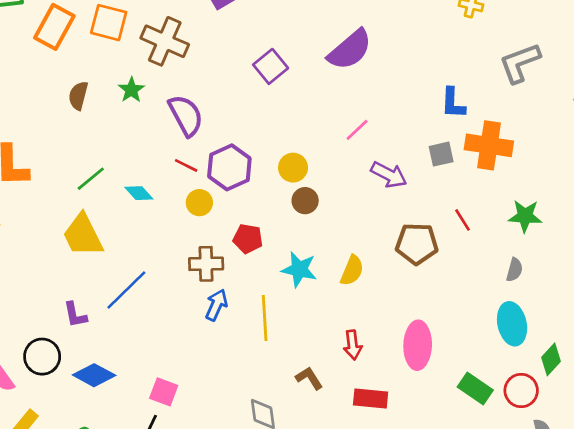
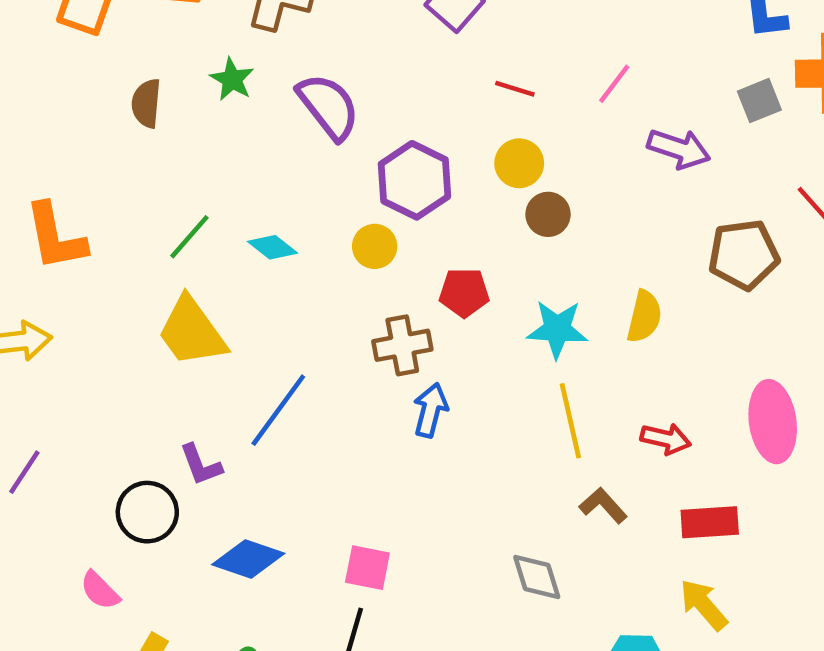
red line: (186, 165) -> (515, 89), moved
yellow line: (265, 318) -> (570, 421), moved
red arrow: (353, 345) -> (666, 439), turned -60
black circle: (42, 357) -> (147, 512), moved

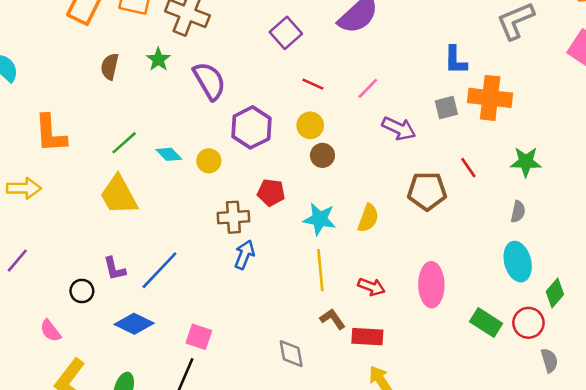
yellow circle: (375, 246) -> (209, 161), moved
blue line: (278, 410) -> (159, 270), moved
black circle: (147, 512) -> (82, 291), size x0.7
red rectangle: (710, 522) -> (367, 337), moved

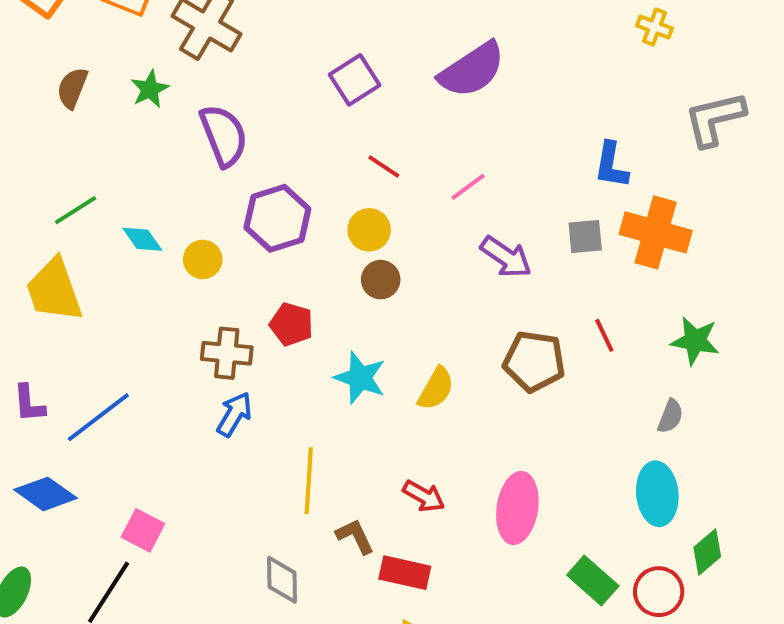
yellow line: (320, 270) -> (309, 481), moved

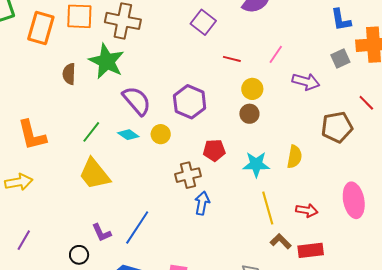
green star: (150, 89) -> (106, 61), size x1.8
purple semicircle: (224, 135) -> (137, 101), moved
yellow circle: (369, 230) -> (252, 89), moved
yellow line: (309, 481) -> (268, 208), moved

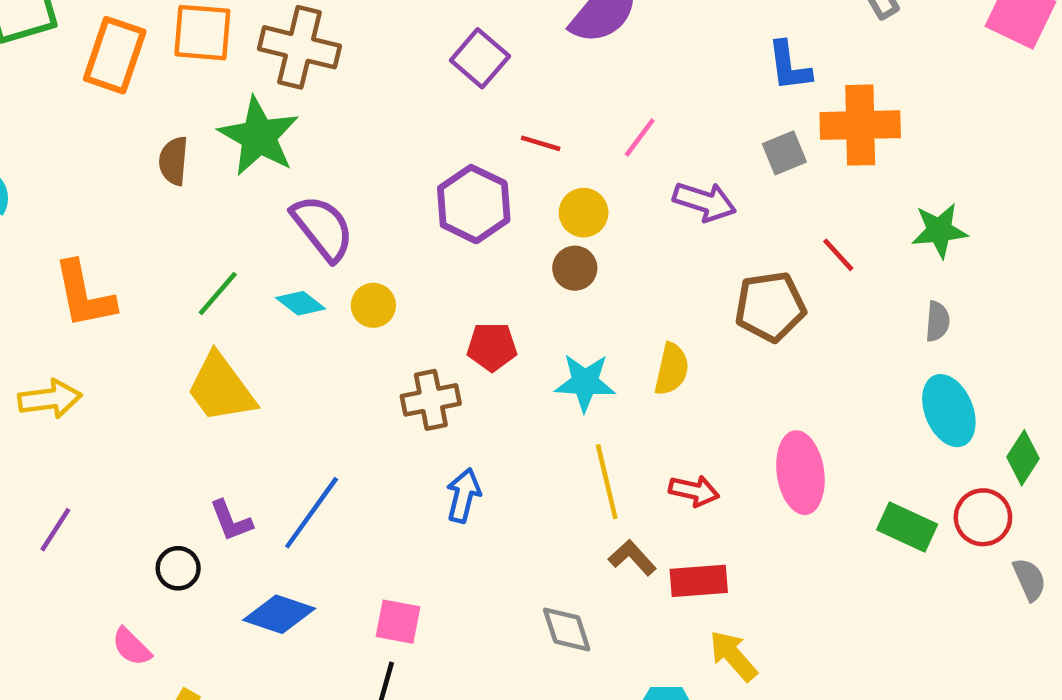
purple hexagon: (190, 102) -> (474, 204), moved
blue arrow: (202, 203) -> (463, 495), moved

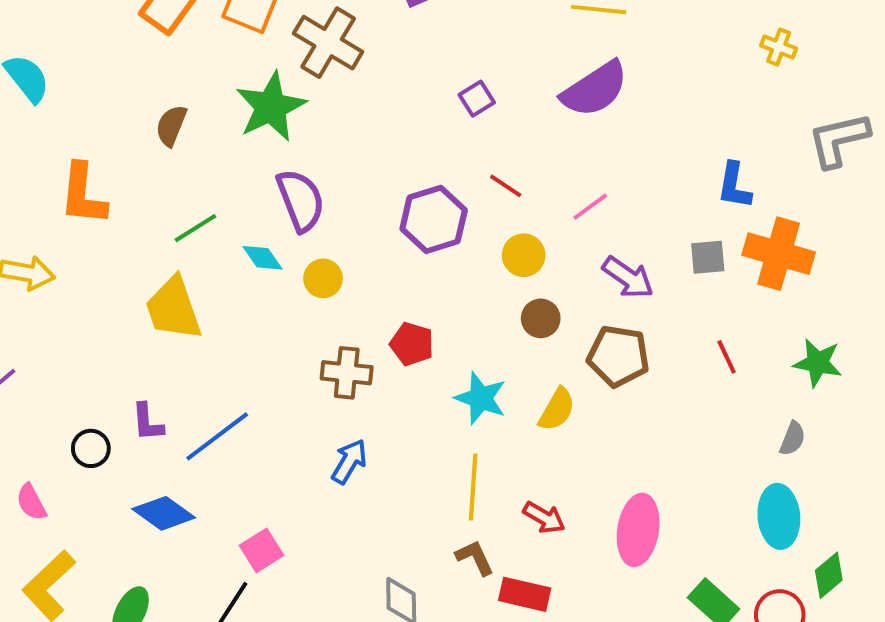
purple square: (480, 58) -> (477, 99), size x0.7
brown semicircle: (174, 161) -> (171, 126), moved
brown circle: (575, 268) -> (541, 318), moved
brown pentagon: (770, 307) -> (618, 356), moved
pink square: (398, 622) -> (262, 550), turned 30

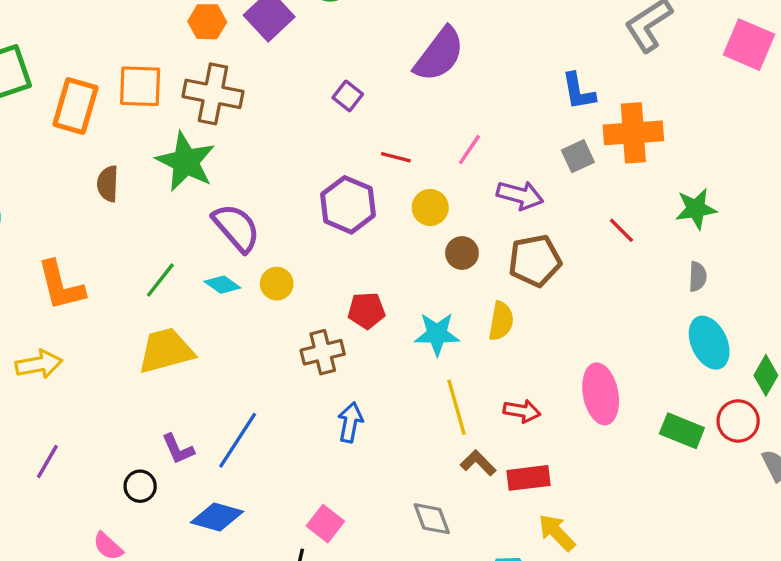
brown semicircle: (171, 126) -> (108, 184), moved
yellow trapezoid: (173, 308) -> (166, 351), turned 114
pink square: (262, 550) -> (325, 524), moved

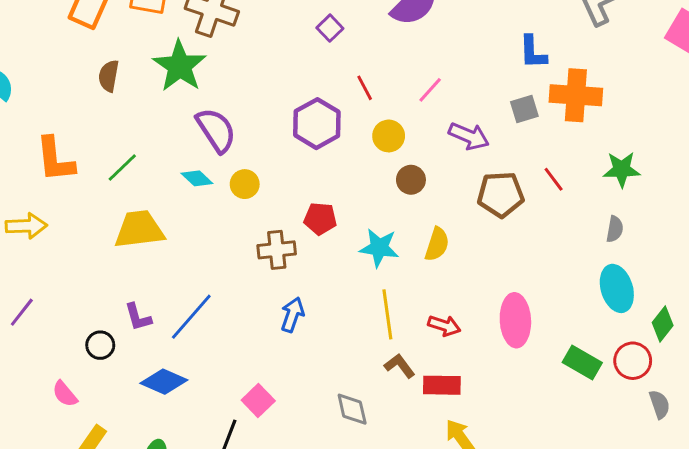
red line: (396, 157) -> (365, 88), turned 40
brown pentagon: (535, 261) -> (501, 194), moved
green line: (160, 280) -> (122, 168), moved

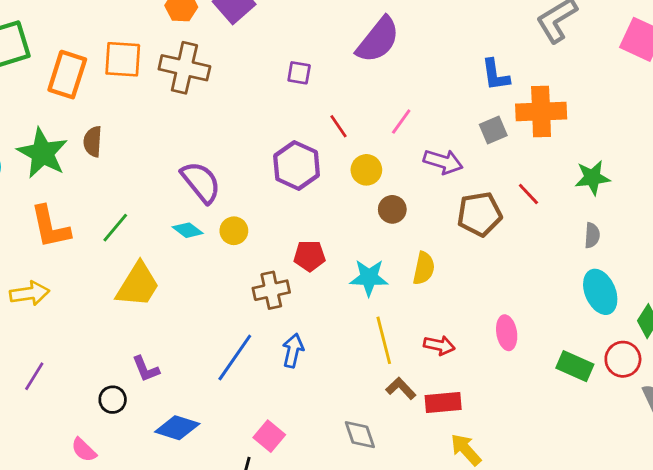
purple square: (330, 28) -> (299, 73), turned -30
green star: (180, 66) -> (42, 153), moved
yellow trapezoid: (139, 229) -> (138, 285), turned 135
blue line: (191, 317) -> (235, 357), moved
pink ellipse: (515, 320) -> (507, 333), size x0.7

